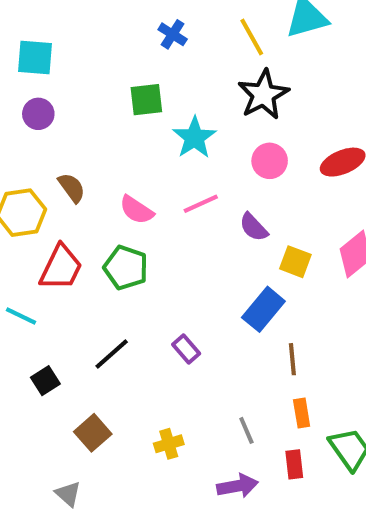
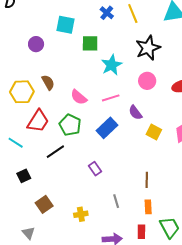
yellow line: (252, 37) -> (133, 13), moved
cyan square: (35, 57) -> (65, 25), moved
blue rectangle: (263, 309) -> (107, 128), moved
black line: (112, 354) -> (55, 152), moved
gray line: (246, 430) -> (116, 201), moved

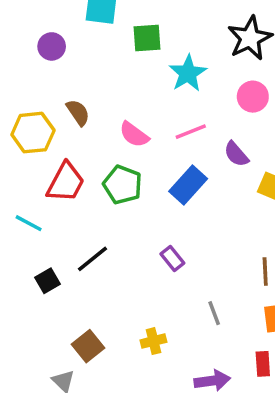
black line: (55, 152) -> (93, 259), moved
brown square: (44, 204) -> (88, 346), moved

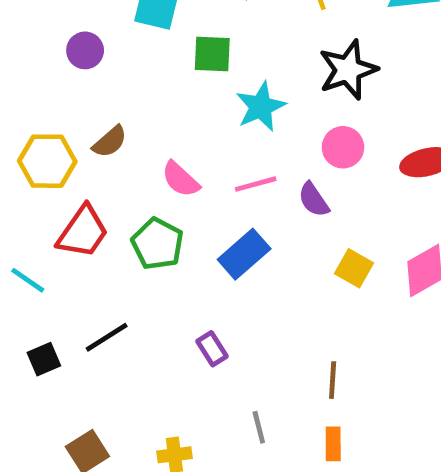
brown semicircle: (78, 113) -> (110, 142), turned 76
purple semicircle: (236, 154) -> (314, 200), moved

